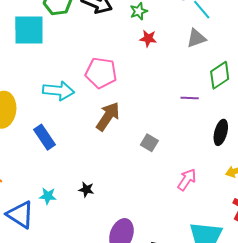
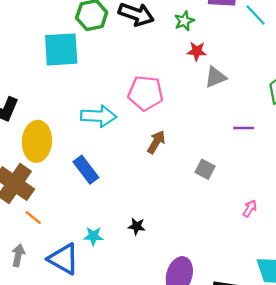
gray triangle: (196, 38) -> (215, 77), moved
purple line: (190, 98) -> (244, 128), moved
brown arrow: (108, 116) -> (156, 142), size x0.7
pink arrow: (187, 180) -> (250, 208), size x0.7

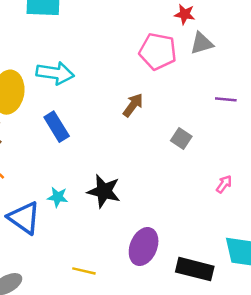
pink pentagon: (146, 93) -> (158, 51), moved
cyan arrow: (99, 116) -> (55, 73), moved
black star: (137, 226) -> (104, 191), size x1.8

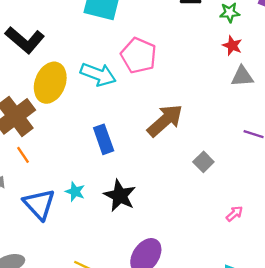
pink pentagon: (158, 51) -> (139, 56), moved
brown arrow: (133, 105) -> (165, 120), size x1.6
blue rectangle: (57, 127) -> (104, 139), moved

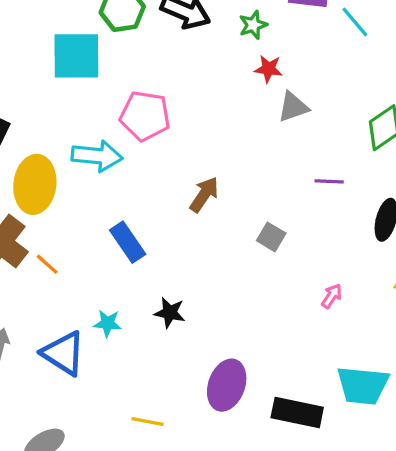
brown arrow: (165, 120) -> (204, 195), size x0.7
orange line: (23, 155) -> (47, 264), moved
black star: (120, 196) -> (170, 313), size x0.7

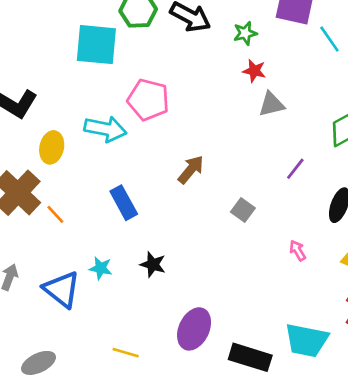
purple line: (329, 181) -> (295, 169), turned -60
yellow ellipse: (35, 184) -> (52, 147), size x0.7
pink arrow: (332, 296) -> (298, 250), moved, turned -70

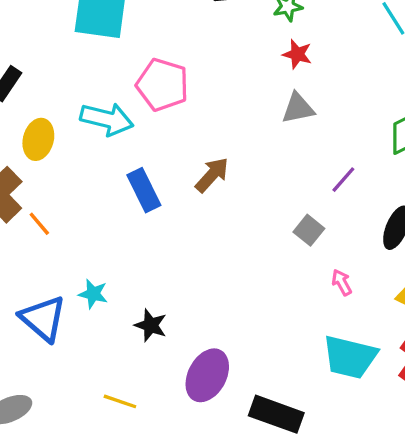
gray triangle: (272, 104) -> (298, 108), moved
blue rectangle: (124, 203) -> (144, 190), moved
gray square: (243, 210) -> (309, 230), moved
black star: (153, 264) -> (151, 325), moved
cyan trapezoid: (306, 340) -> (350, 357), moved

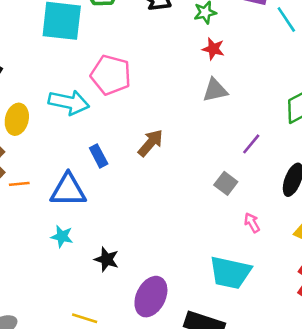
blue rectangle: (144, 190) -> (99, 156), size x0.7
orange line: (39, 224) -> (19, 184), turned -54
blue triangle: (43, 318) -> (68, 190), moved, turned -39
cyan trapezoid: (350, 357) -> (230, 273), moved

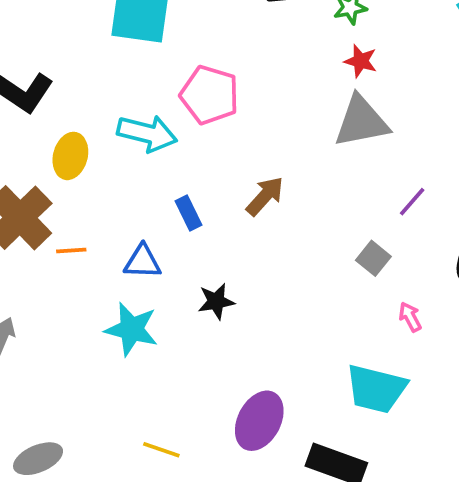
gray triangle: (215, 90) -> (361, 122), size x1.5
blue triangle: (68, 190) -> (143, 262), size x0.7
cyan star: (62, 236) -> (132, 329), size x1.6
black star: (107, 259) -> (216, 301), moved, turned -30

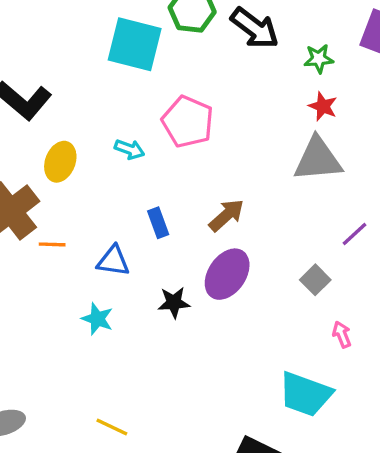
cyan arrow: (147, 133) -> (130, 149), size x0.6
cyan star: (132, 329) -> (97, 319), size x0.7
purple ellipse: (259, 421) -> (227, 274), moved

